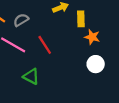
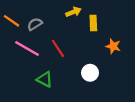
orange star: (92, 37) -> (113, 46), moved
white circle: (96, 64) -> (90, 73), moved

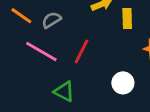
red line: (58, 48) -> (81, 51), turned 60

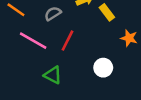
yellow rectangle: (127, 19) -> (107, 12), turned -35
gray semicircle: (51, 20) -> (53, 14), moved

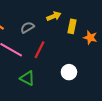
yellow rectangle: (107, 12) -> (72, 26), turned 48
orange star: (129, 38) -> (90, 38), moved

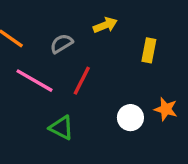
yellow rectangle: (72, 26) -> (149, 50), moved
orange star: (90, 38) -> (166, 109), moved

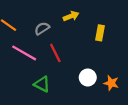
red line: (82, 81) -> (55, 53), turned -54
orange star: (166, 109) -> (111, 83), moved

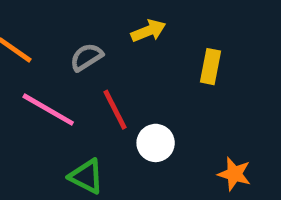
white circle: (88, 77) -> (156, 143), moved

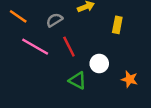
white circle: (156, 143) -> (99, 64), moved
green triangle: (86, 176) -> (77, 80), moved

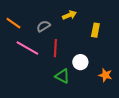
red line: (69, 47) -> (55, 48), turned 30

